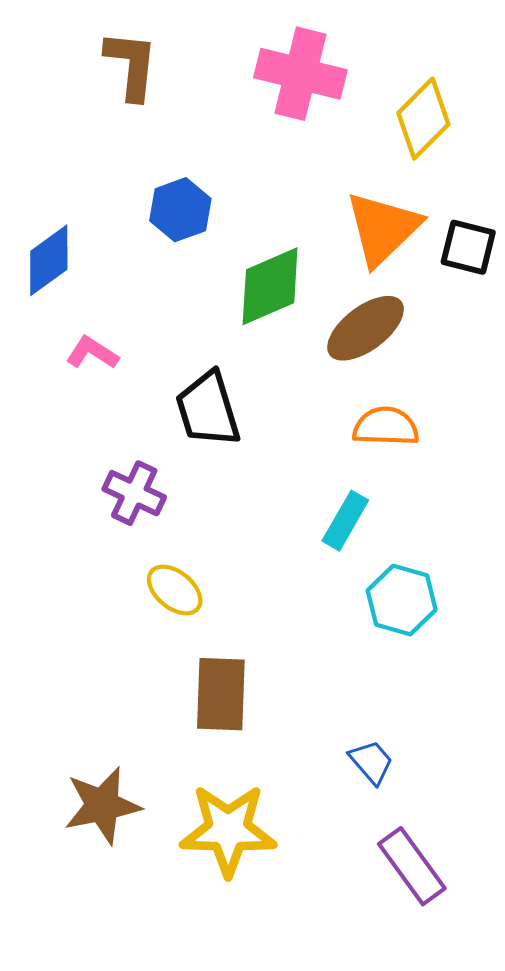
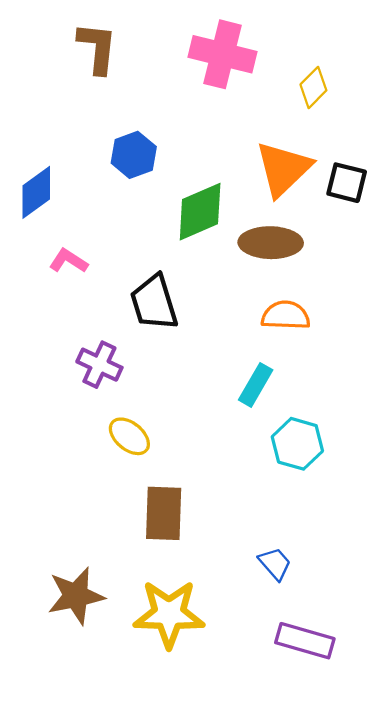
yellow diamond: (423, 119) -> (313, 87), size x0.7
brown ellipse: (366, 328) -> (271, 243), turned 38
purple rectangle: (412, 866) -> (305, 641), turned -38

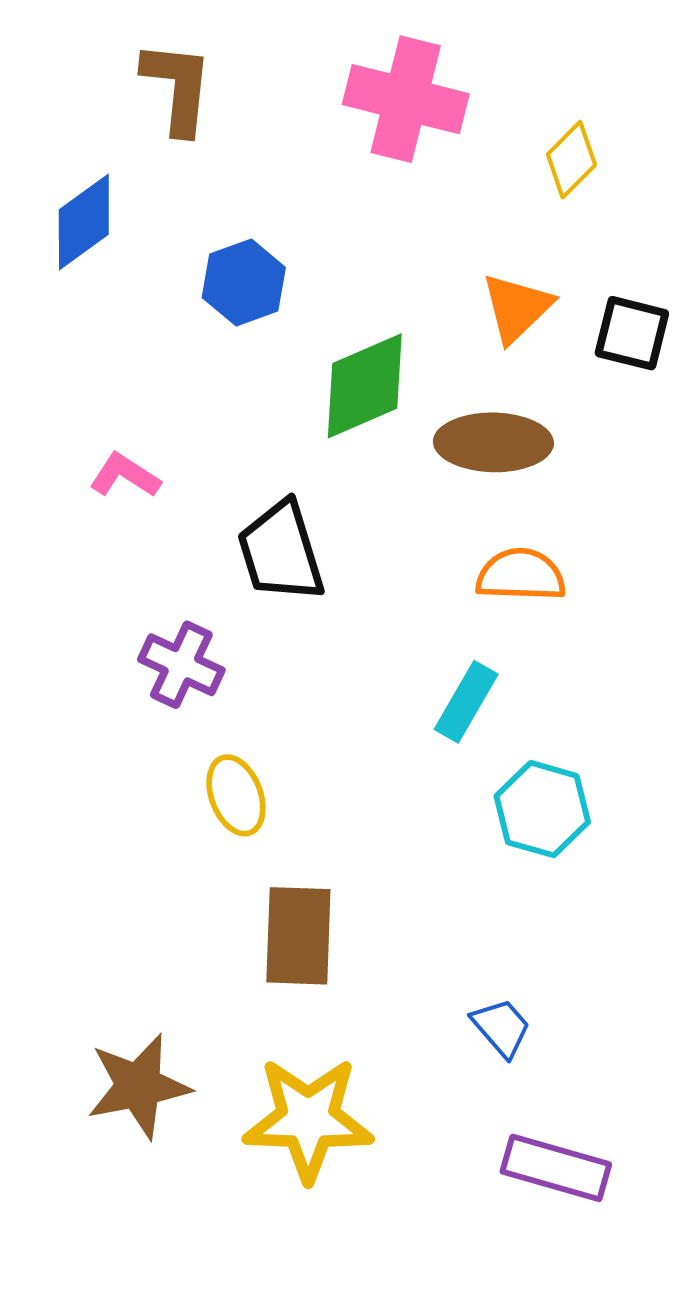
orange triangle: (283, 169) -> (517, 308), size x0.7
blue diamond: (36, 192) -> (84, 222), moved
yellow ellipse: (129, 436) -> (236, 795), turned 30

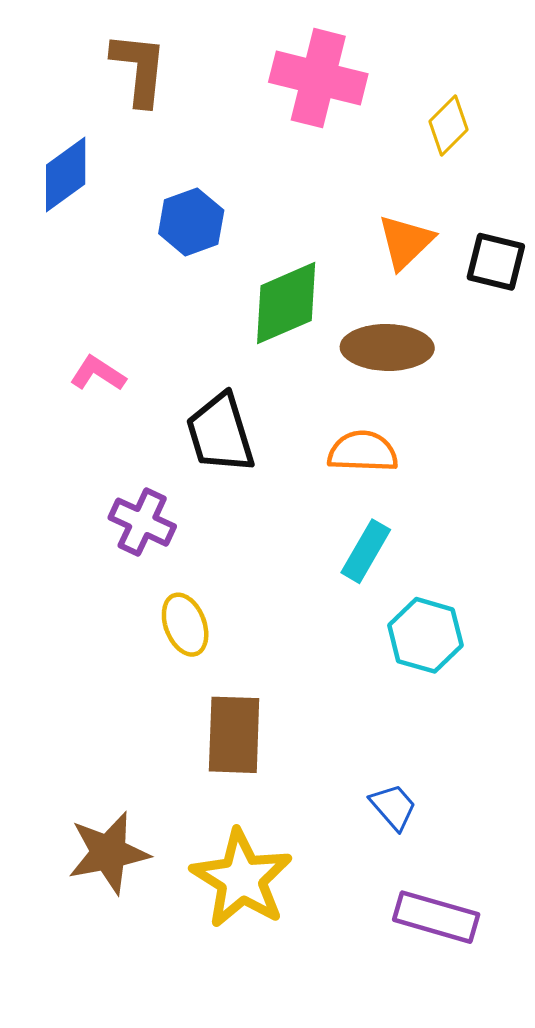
orange semicircle: (521, 575) -> (363, 452), moved
yellow star: (308, 1119) -> (242, 879), turned 30

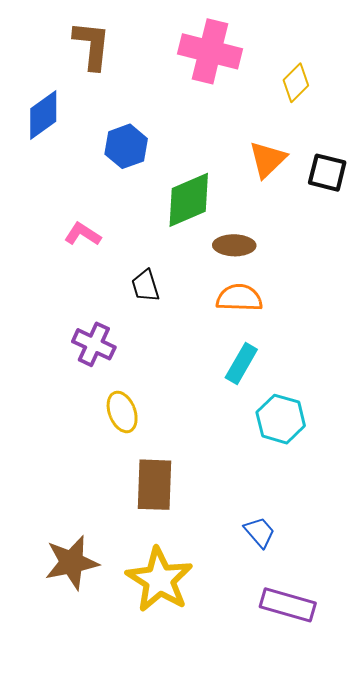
brown ellipse: (387, 347) -> (234, 245), moved, size x0.7
pink L-shape: (98, 374) -> (83, 234), moved
black trapezoid: (220, 433) -> (145, 286), size x0.6

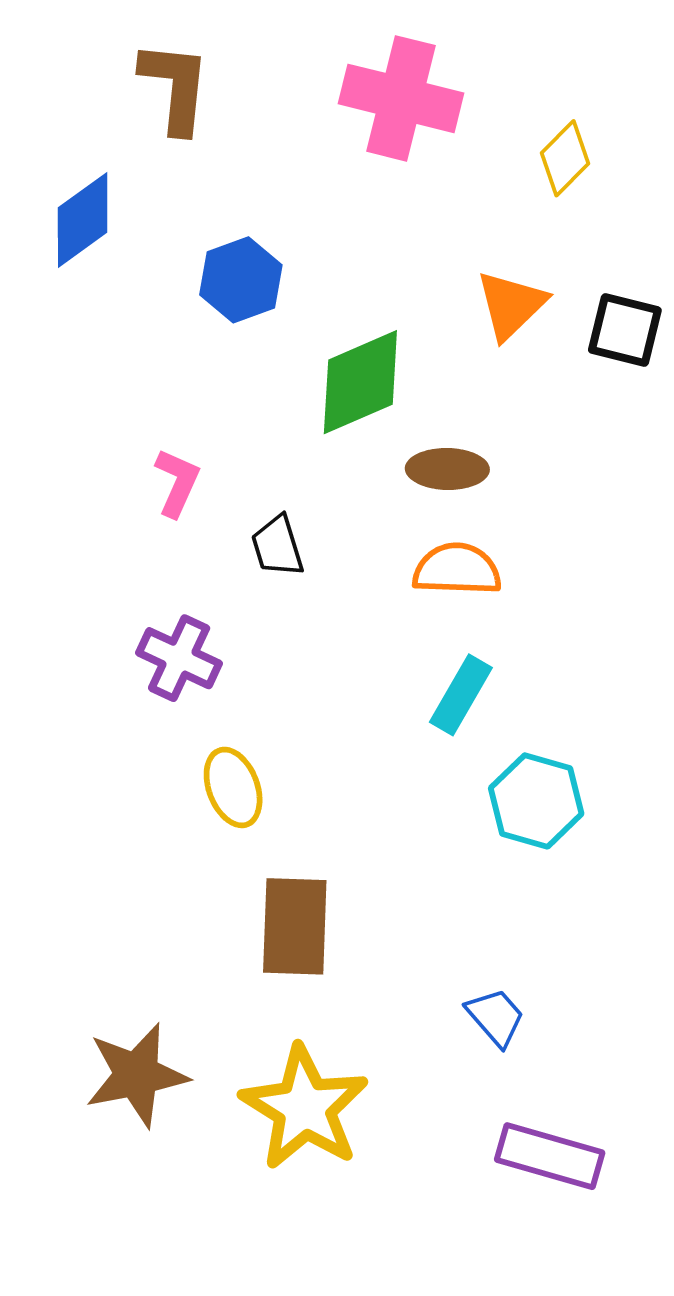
pink L-shape: (83, 234) -> (177, 483), moved, turned 81

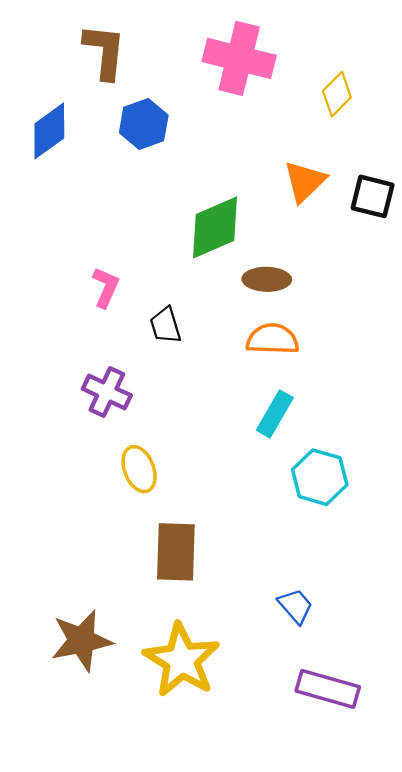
blue hexagon: (241, 280) -> (144, 124), moved

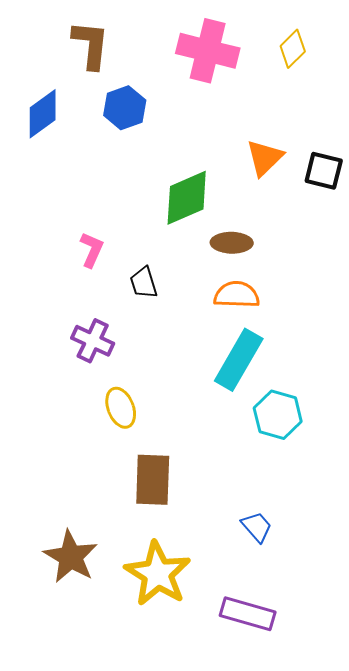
yellow diamond: (337, 94) -> (293, 49), moved
cyan rectangle: (275, 414) -> (239, 360), size x1.5
brown star: (82, 641) -> (71, 557), turned -30
purple rectangle: (328, 689) -> (248, 614), moved

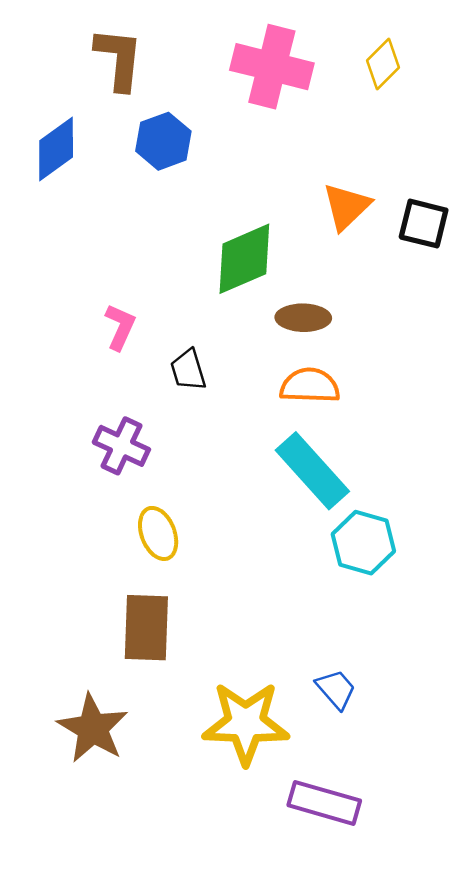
cyan rectangle: (239, 360) -> (312, 471), turned -72
brown rectangle: (153, 480) -> (146, 628), moved
yellow star: (158, 574) -> (246, 723), moved, turned -30

